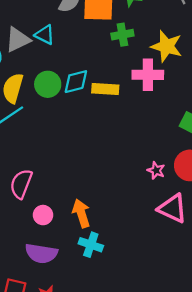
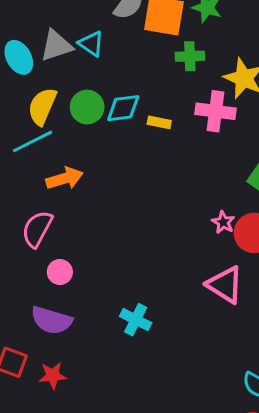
yellow rectangle: (105, 89) -> (159, 122), size x0.7
pink star: (156, 170) -> (223, 222), moved
orange arrow: (81, 213) -> (65, 178), moved, turned 84
cyan cross: (91, 245) -> (136, 320), moved

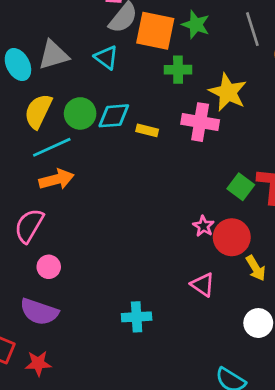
cyan triangle: (91, 44) -> (106, 57), moved
cyan line: (32, 141) -> (52, 147), moved
pink triangle: (225, 285) -> (203, 285), size x0.7
cyan cross: (136, 320) -> (137, 317), moved, turned -32

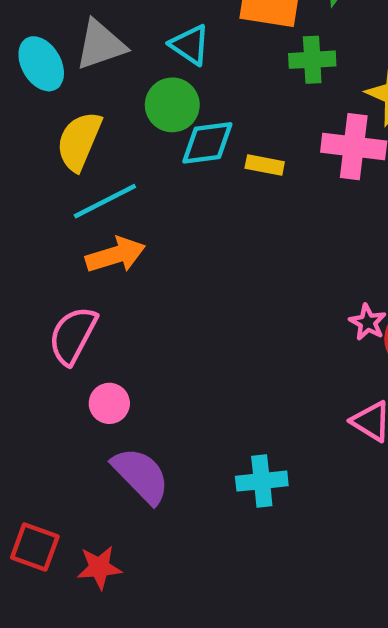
green circle: (80, 113) -> (172, 105), moved
purple semicircle: (39, 312) -> (141, 475), moved, turned -150

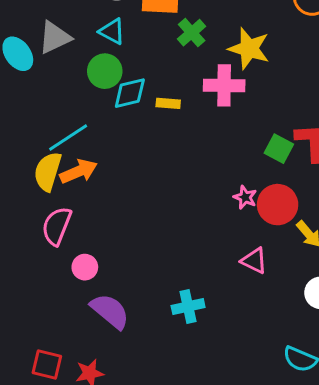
green cross: (312, 60) -> (192, 33), turned -32
yellow semicircle: (79, 141) -> (48, 171), moved

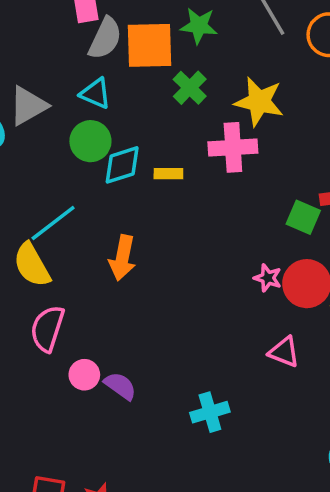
yellow semicircle: (48, 171) -> (32, 265), turned -42
orange arrow: (79, 171) -> (122, 258), moved, turned 129
purple semicircle: (110, 311) -> (120, 386), moved, size x0.7

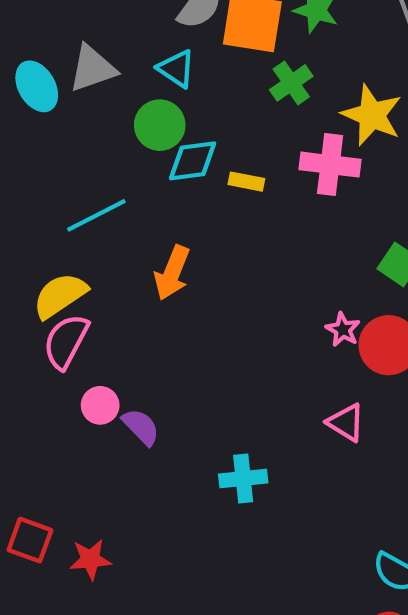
yellow semicircle: (32, 265) -> (60, 296), moved, turned 75

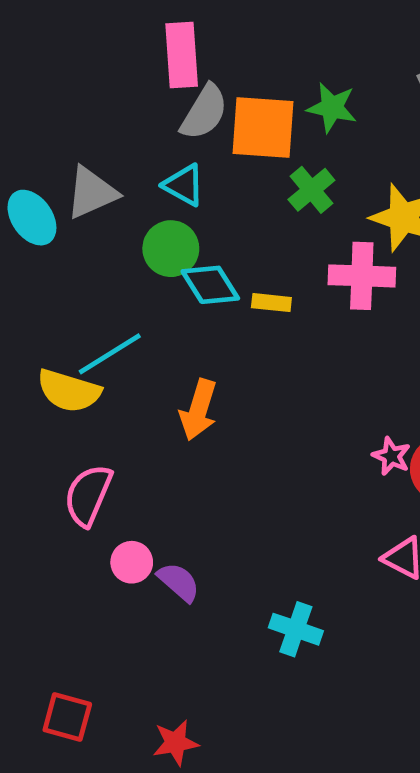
cyan diamond: (193, 161) -> (210, 285), turned 70
yellow semicircle: (60, 296) -> (69, 391), moved, turned -124
cyan cross: (243, 478) -> (296, 629), turned 30
red star: (90, 559) -> (176, 743), moved

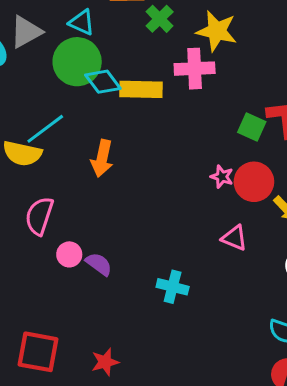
green circle: (171, 249) -> (77, 62), size x1.4
yellow rectangle: (271, 303) -> (141, 89), size x1.8
red square: (67, 717) -> (38, 352), size x1.4

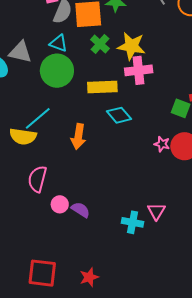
green cross: (160, 19) -> (100, 44), moved
yellow star: (217, 31) -> (131, 46), moved
gray triangle: (26, 32) -> (20, 52), turned 45
cyan diamond: (103, 82) -> (119, 115), moved
pink triangle: (234, 238) -> (156, 211), moved, turned 42

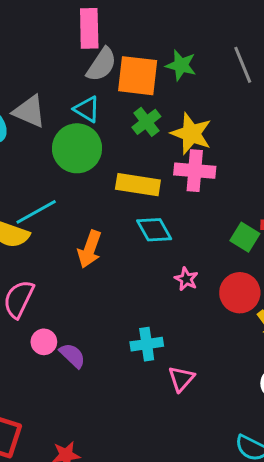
pink star: (162, 144) -> (186, 279), moved
cyan cross: (133, 222) -> (147, 344), moved, turned -30

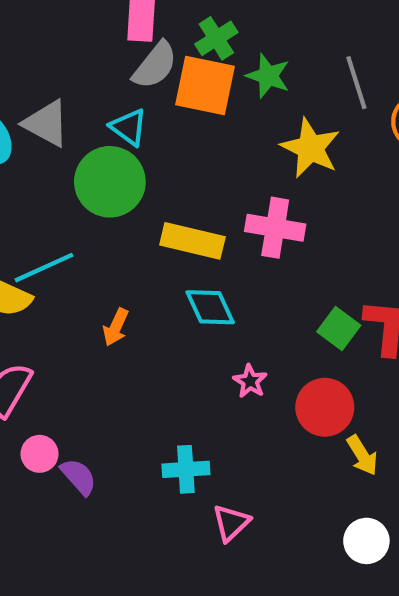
green cross: (146, 122) -> (216, 38), moved
yellow star: (191, 134) -> (310, 148), moved
orange arrow: (90, 249) -> (116, 327), size x0.7

